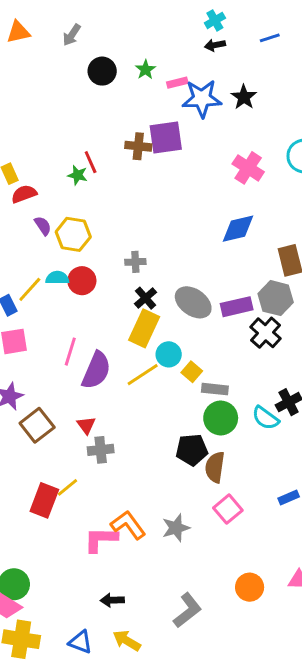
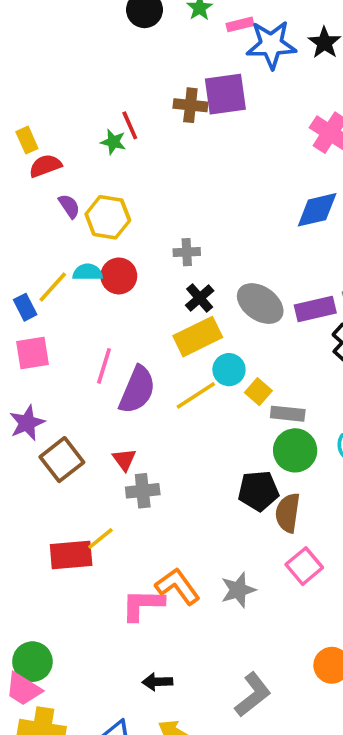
yellow rectangle: (144, 328) -> (198, 337), turned 39
red rectangle: (44, 500) -> (71, 555), turned 64

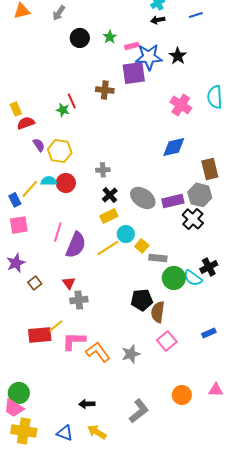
purple square: (225, 94) -> (134, 73), moved
yellow rectangle: (198, 337) -> (109, 216), size x0.7
green circle: (295, 450) -> (174, 278), moved
brown square: (62, 460) -> (35, 283), size x0.6
pink L-shape: (143, 605) -> (74, 341), moved

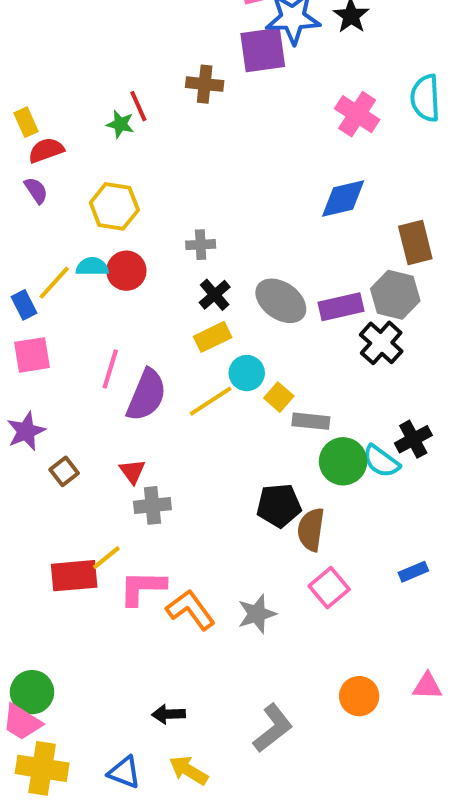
purple semicircle: (39, 145) -> (36, 190), moved

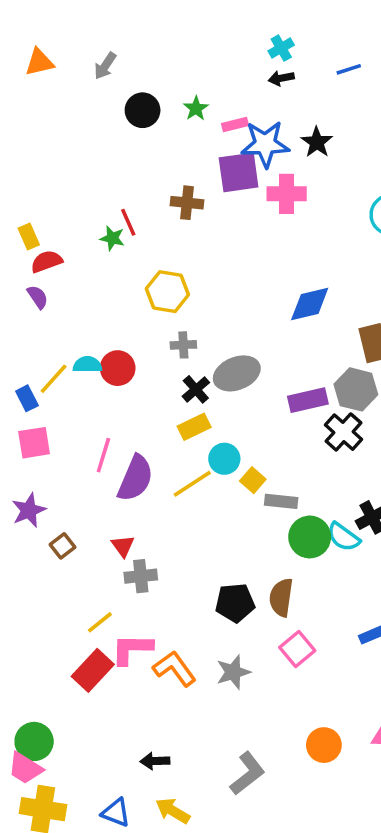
pink cross: (357, 114) -> (287, 194), moved, turned -33
yellow hexagon: (114, 206) -> (167, 292), moved
gray ellipse: (281, 301) -> (237, 373), moved, turned -57
black pentagon: (279, 505) -> (235, 603), moved
red rectangle: (74, 576) -> (93, 670), moved, turned -42

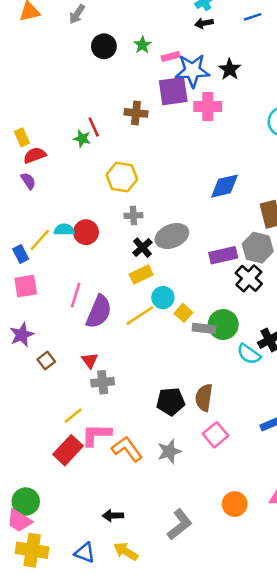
green circle: (310, 537) -> (223, 325), moved

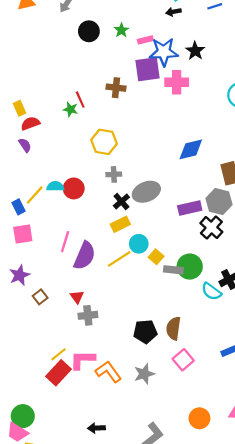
yellow line: (73, 416) -> (59, 354), moved

